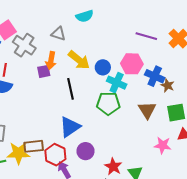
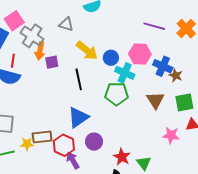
orange arrow: (51, 61) -> (40, 51), moved
yellow star: (18, 153) -> (27, 144), size x0.6

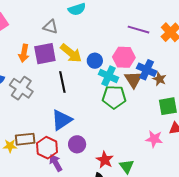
gray cross: (32, 36) -> (21, 88), moved
purple square: (52, 62) -> (45, 54), moved, size x1.6
green pentagon: (116, 94) -> (114, 97), moved
brown triangle: (155, 100) -> (133, 79), moved

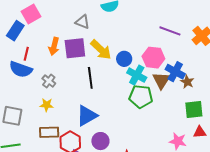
gray cross: (21, 88) -> (49, 81), size x0.6
yellow star: (10, 146) -> (47, 105), moved

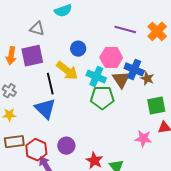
yellow arrow: (101, 50) -> (67, 71), moved
blue circle: (124, 59) -> (78, 49), moved
blue triangle: (87, 116) -> (45, 109), moved, turned -40

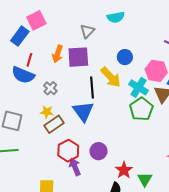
gray triangle: (37, 29) -> (87, 31), turned 49
green pentagon: (102, 98) -> (141, 109), turned 30
brown rectangle: (14, 142) -> (54, 124), moved, turned -36

